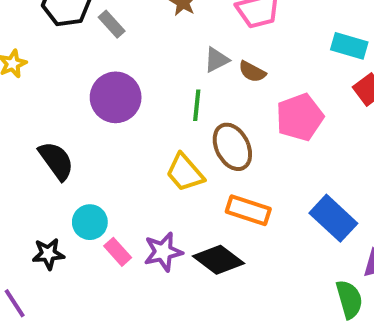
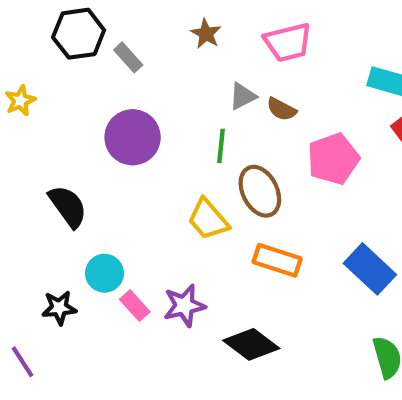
black diamond: (219, 260) -> (251, 344), moved

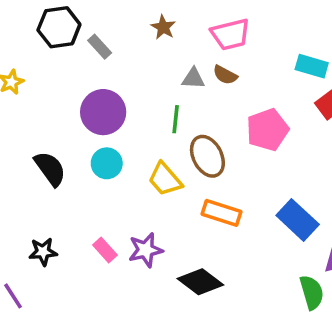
gray triangle: (243, 96) -> (193, 78), turned 30
brown semicircle: (281, 109) -> (225, 75), moved
cyan circle: (104, 273) -> (107, 163), moved

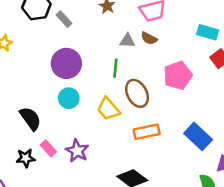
black semicircle: (50, 169) -> (30, 119), moved
orange rectangle: (222, 213) -> (147, 132), turned -30
pink rectangle: (105, 250) -> (48, 148), moved
purple star: (146, 250) -> (77, 151), moved, turned -30

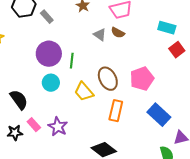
gray triangle: (127, 41) -> (100, 35), turned 32
green line: (115, 68) -> (72, 61), moved
pink pentagon: (178, 75) -> (142, 79), moved
orange rectangle: (147, 132) -> (116, 111), turned -65

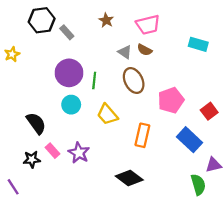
red square: (177, 50) -> (209, 111), moved
brown ellipse: (108, 79) -> (134, 81), moved

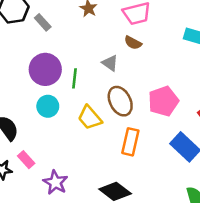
gray triangle: (125, 52) -> (110, 63), moved
brown ellipse: (134, 81) -> (120, 101), moved
purple star: (79, 153) -> (55, 182), moved

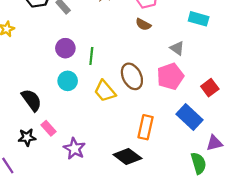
gray triangle: (110, 63) -> (177, 48), moved
purple circle: (45, 69) -> (65, 48), size x0.7
orange rectangle: (130, 142) -> (145, 127), moved

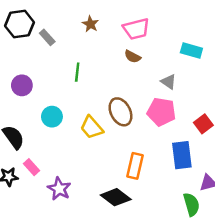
purple circle: (65, 48) -> (22, 85), moved
green line: (91, 56) -> (77, 72), moved
pink pentagon: (170, 76) -> (161, 112), turned 30
blue rectangle: (190, 117) -> (182, 155), turned 40

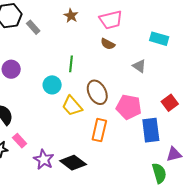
green line: (77, 72) -> (71, 64), moved
pink pentagon: (161, 112) -> (129, 107), moved
cyan circle: (52, 117) -> (52, 85), moved
orange rectangle: (135, 166) -> (99, 130), moved
black diamond: (116, 197) -> (73, 163), moved

